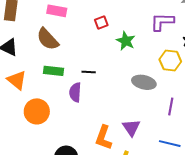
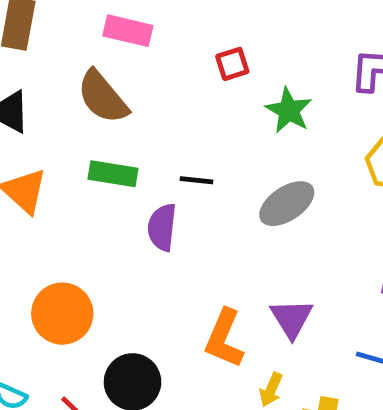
gray ellipse: (144, 82) -> (287, 204), moved, turned -50
orange circle: (37, 111) -> (62, 314), moved

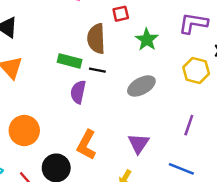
brown semicircle: (103, 97) -> (96, 39), moved, turned 32
green rectangle: (113, 174) -> (70, 61), moved
orange L-shape: (224, 338) -> (87, 145), moved

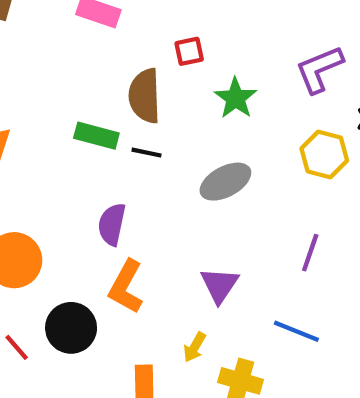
purple L-shape: (193, 23) -> (319, 69), turned -32
purple semicircle: (78, 92) -> (112, 224), moved

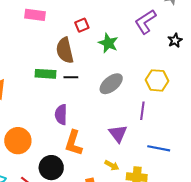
yellow hexagon: (324, 154) -> (157, 80), moved
purple line: (310, 253) -> (142, 111), moved
yellow arrow: (195, 347) -> (112, 165), turned -80

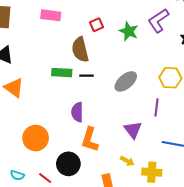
green star: (108, 43) -> (129, 31), moved

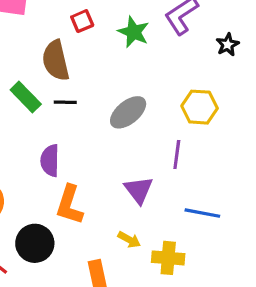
green rectangle: (62, 73) -> (26, 97), turned 42

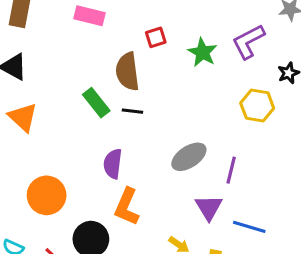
yellow hexagon: (200, 107) -> (257, 106), moved
gray ellipse: (128, 112) -> (189, 157), moved
purple triangle: (139, 190) -> (209, 207), moved

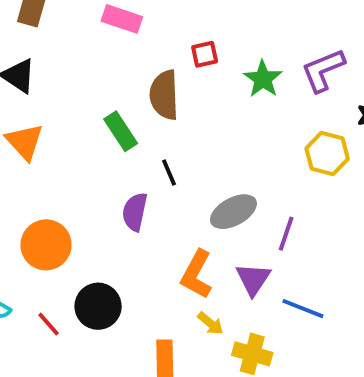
black line: (132, 111) -> (169, 172), moved, turned 55
orange L-shape: (127, 207) -> (196, 274), moved

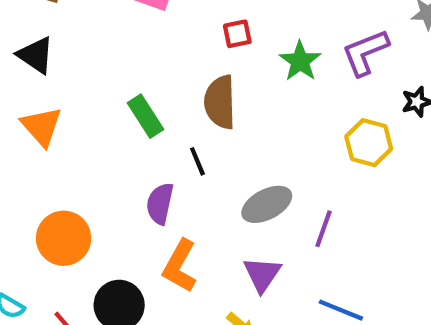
brown semicircle: (164, 95) -> (220, 102), moved
orange L-shape: (196, 274) -> (180, 266), moved
purple triangle: (253, 279) -> (262, 274), moved

